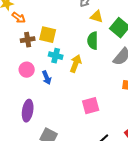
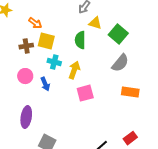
orange arrow: (19, 18) -> (35, 23), moved
green semicircle: (93, 41) -> (80, 40), moved
pink square: (91, 106) -> (85, 93), moved

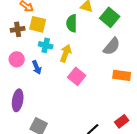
pink square: (85, 93) -> (77, 76), turned -36

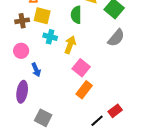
blue arrow: (37, 67) -> (36, 70), moved
orange rectangle: (122, 75) -> (84, 90), moved, turned -60
red rectangle: (122, 121) -> (115, 111), moved

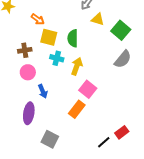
green semicircle: (76, 15) -> (73, 38), moved
brown cross: (22, 21) -> (25, 50), moved
orange rectangle: (84, 90) -> (77, 109), moved

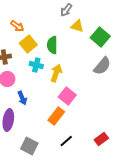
yellow square: (49, 37) -> (28, 44), turned 36
black line: (104, 142) -> (66, 141), moved

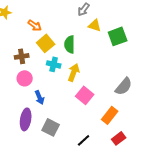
green square: (100, 37) -> (118, 36), turned 30
gray semicircle: (102, 66) -> (124, 86), moved
orange rectangle: (56, 116) -> (110, 115), moved
gray square: (29, 146) -> (51, 127), moved

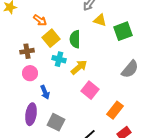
yellow arrow: (74, 72) -> (79, 67), turned 30
gray semicircle: (124, 86) -> (130, 69), moved

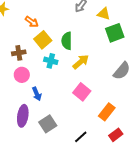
yellow triangle: (100, 20) -> (104, 14), moved
yellow arrow: (79, 67) -> (81, 62), moved
gray square: (56, 122) -> (48, 124), turned 30

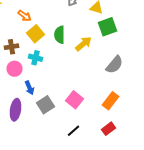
cyan cross: (51, 61) -> (36, 58), moved
yellow arrow: (81, 62) -> (84, 44), moved
pink square: (82, 92) -> (74, 100), moved
orange rectangle: (107, 112) -> (110, 101), moved
gray square: (48, 124) -> (46, 105), moved

